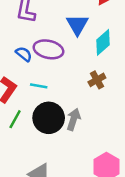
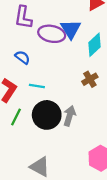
purple ellipse: (48, 49) -> (52, 34), moved

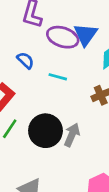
cyan line: (37, 86) -> (58, 77), moved

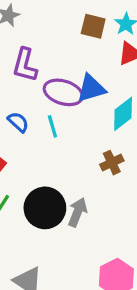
blue triangle: (85, 34) -> (91, 88), turned 40
cyan line: (58, 77) -> (52, 126), moved, turned 60

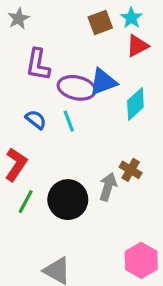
brown square: (93, 26) -> (100, 22), turned -30
brown cross: (112, 163) -> (131, 170), moved, turned -30
gray arrow: (78, 212) -> (108, 187), moved

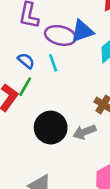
gray arrow: (108, 187) -> (84, 132), moved, turned -130
green line: (26, 202) -> (25, 87), moved

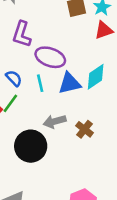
blue triangle: (82, 31) -> (70, 83), moved
gray arrow: (84, 132) -> (55, 121), moved

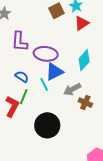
cyan line: (40, 83) -> (44, 84), moved
blue triangle: (70, 83) -> (54, 72), moved
gray arrow: (55, 121) -> (72, 89), moved

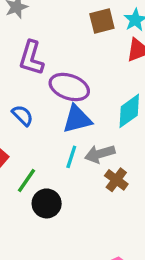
cyan line: (44, 84) -> (71, 157), moved, turned 32
green line: (24, 97) -> (27, 181), moved
black circle: (47, 125) -> (47, 203), size x0.7

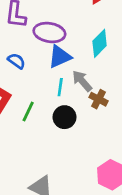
gray arrow: (100, 154) -> (82, 81), turned 75
black circle: (47, 203) -> (64, 117), moved

